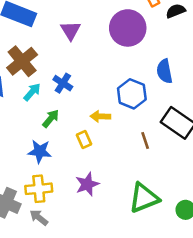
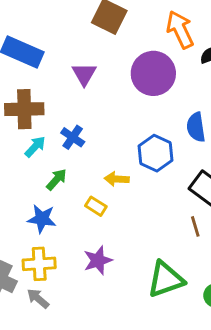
brown cross: (22, 61) -> (24, 109), turned 36
yellow rectangle: (84, 140) -> (96, 206), turned -35
brown line: (145, 141) -> (195, 226), moved

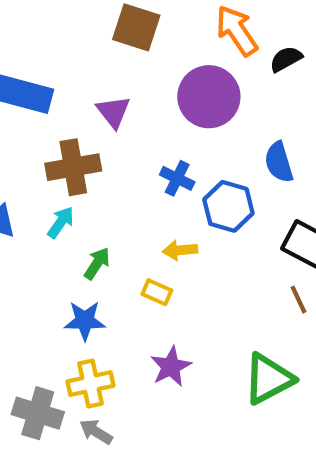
brown cross: (24, 109) -> (73, 167), moved
blue cross: (73, 137) -> (177, 178), moved

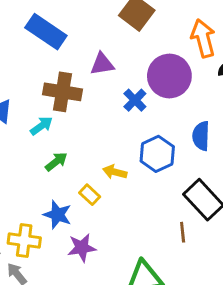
purple triangle: (113, 112) -> (102, 64), turned 40
blue cross: (177, 178) -> (135, 100), moved
blue star: (85, 321) -> (57, 215), moved

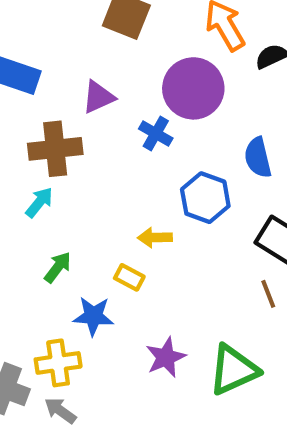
green arrow: (56, 162) -> (58, 267), moved
purple star: (82, 248) -> (166, 357), moved

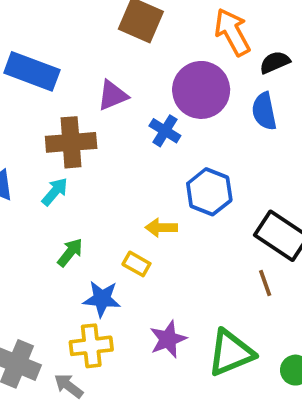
blue semicircle: (258, 157) -> (264, 111), moved
yellow cross: (58, 363) -> (91, 346), moved

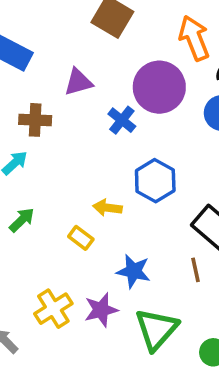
brown cross: (71, 142) -> (35, 120), size x0.7
blue star: (102, 299) -> (134, 271), moved
yellow cross: (91, 346) -> (53, 309), moved, turned -33
green triangle: (231, 353) -> (156, 329), turned -33

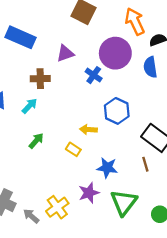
yellow cross: (53, 309) -> (57, 207), moved

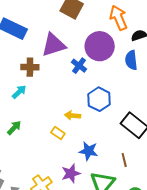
purple triangle: (65, 53) -> (54, 45), size x1.5
green arrow: (36, 141) -> (14, 128), moved
brown line: (145, 164) -> (124, 160), moved

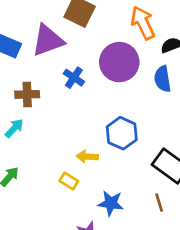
purple triangle: (54, 45) -> (48, 40), moved
blue cross: (79, 66) -> (74, 78), moved
brown line: (124, 160) -> (159, 202), moved

